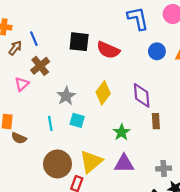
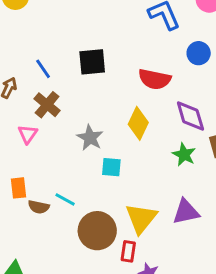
blue line: (34, 39) -> (43, 69), moved
red semicircle: (108, 50) -> (155, 79), moved
cyan line: (50, 123) -> (65, 199), moved, turned -40
green star: (122, 132) -> (184, 155), moved

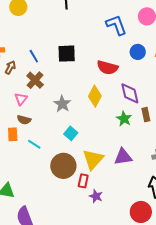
cyan square: (111, 167) -> (71, 133), moved, turned 32
cyan line: (65, 199) -> (34, 144), moved
brown semicircle: (39, 207) -> (24, 120), moved

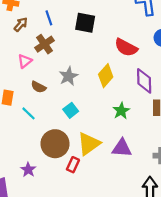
green star: (124, 119) -> (121, 111), moved
brown semicircle: (24, 120) -> (39, 87), moved
purple star: (96, 196) -> (28, 170), moved

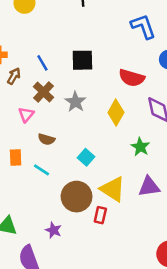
gray star: (68, 76) -> (75, 102), moved
yellow triangle: (89, 144) -> (113, 189), turned -40

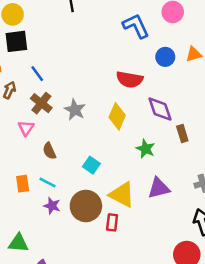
black square: (82, 60) -> (16, 41), moved
brown semicircle: (46, 139) -> (49, 151), turned 56
orange rectangle: (16, 157) -> (23, 184), moved
purple star: (53, 230) -> (52, 206), moved

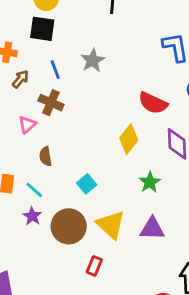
brown cross: (41, 103) -> (51, 103), turned -30
gray star: (75, 110) -> (93, 60), moved
red rectangle: (112, 222) -> (94, 266), moved

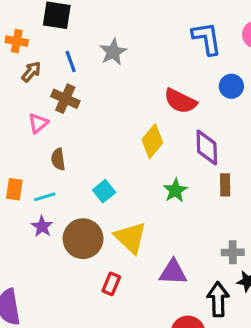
cyan line: (34, 190) -> (45, 197), turned -60
purple triangle: (152, 229) -> (173, 272), moved

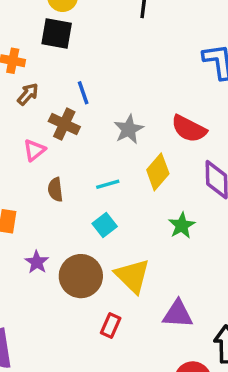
gray star: (113, 52) -> (129, 129), moved
blue line: (71, 62) -> (83, 93), moved
cyan line: (45, 197) -> (108, 184), moved

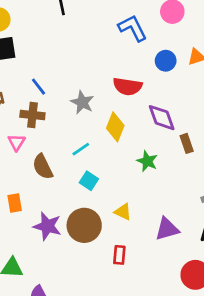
brown semicircle: (55, 190) -> (43, 167), size x1.4
purple star: (37, 262) -> (47, 226), size x1.5
yellow triangle: (132, 276) -> (123, 212), size x0.6

